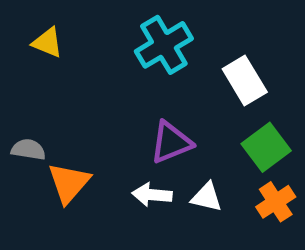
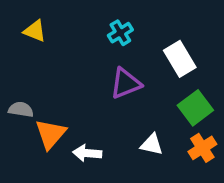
cyan cross: (164, 45) -> (120, 33), size x0.6
purple triangle: (171, 142) -> (126, 83), moved
white arrow: (152, 195) -> (87, 153), moved

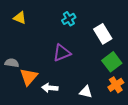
purple triangle: (126, 83) -> (62, 53), moved
white triangle: (152, 144) -> (86, 92), moved

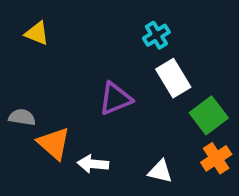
cyan cross: (69, 19) -> (156, 35), moved
white rectangle: (103, 34) -> (173, 78), moved
orange triangle: (29, 77) -> (54, 143), turned -30

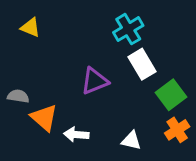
cyan cross: (156, 35) -> (128, 29), size x1.4

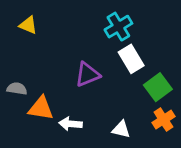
orange triangle: (44, 118) -> (41, 108), turned -32

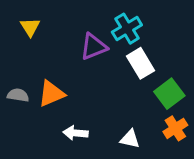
yellow triangle: (28, 25) -> (30, 27), turned 36
purple triangle: (87, 74) -> (94, 47), moved
orange triangle: (41, 108) -> (51, 94), moved, turned -32

